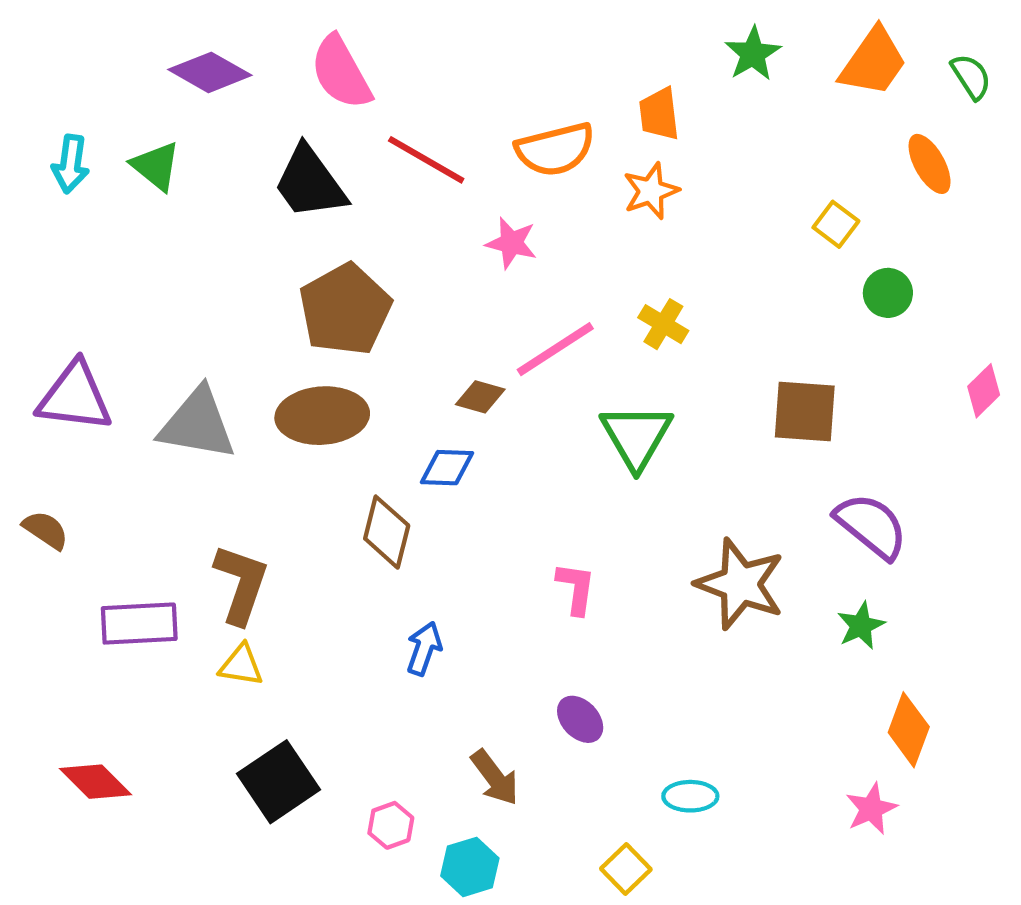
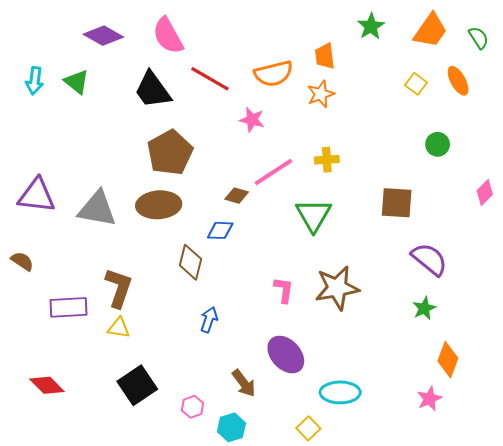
yellow square: (836, 224) -> (416, 84), moved
yellow cross: (663, 324) -> (327, 160), turned -35
brown star: (740, 584) -> (337, 288), moved, turned -30
purple ellipse: (580, 719) -> (286, 355), size x1.6
cyan ellipse: (690, 796) -> (340, 392), size x1.5

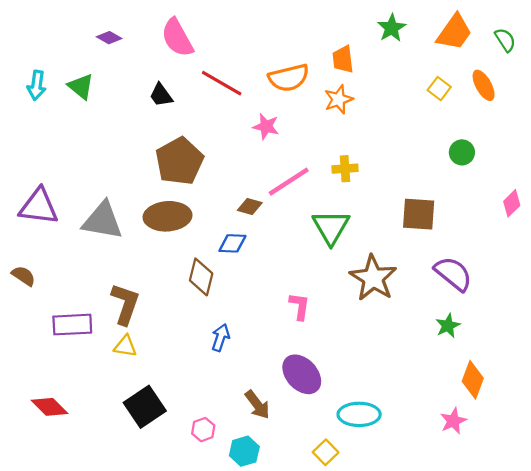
purple diamond: (103, 36) -> (109, 38), size x0.6
black trapezoid: (153, 90) -> (161, 95), size x0.6
brown star: (337, 288) -> (373, 278), moved, turned -30

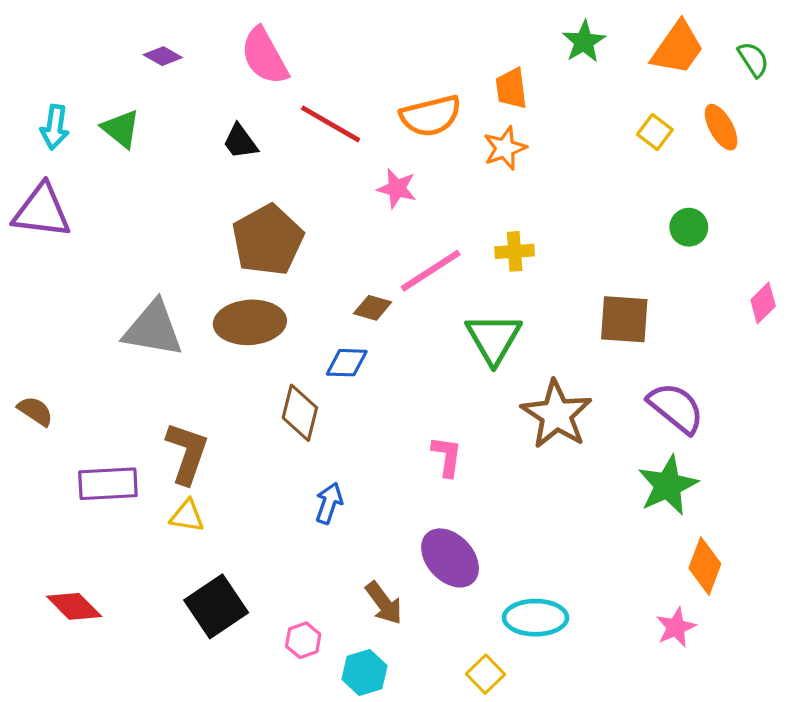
purple triangle: (39, 207) -> (42, 211), moved
green star: (448, 326) -> (668, 485), size x1.6

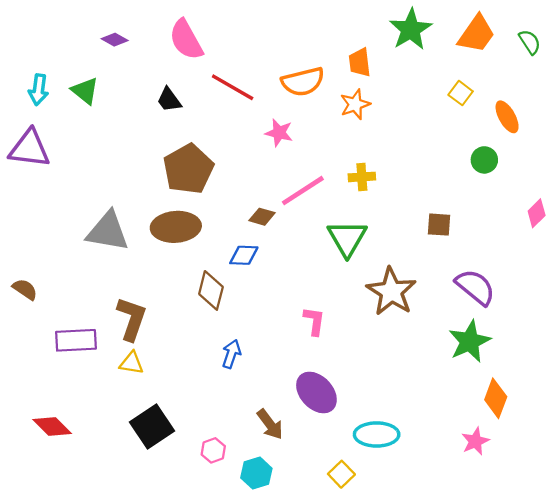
green star: (584, 42) -> (411, 29), size x1.4
orange ellipse: (721, 127) -> (507, 117), moved
brown square: (624, 319) -> (439, 225), size x0.7

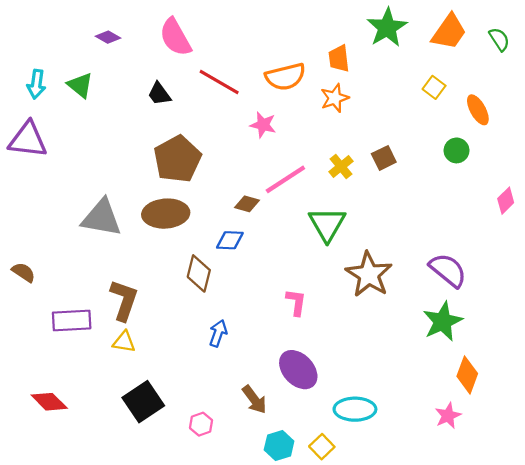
yellow cross: (362, 177) -> (341, 166), turned -35
brown square: (439, 225) -> (384, 158), moved, turned -30
cyan hexagon: (256, 473) -> (279, 446), moved

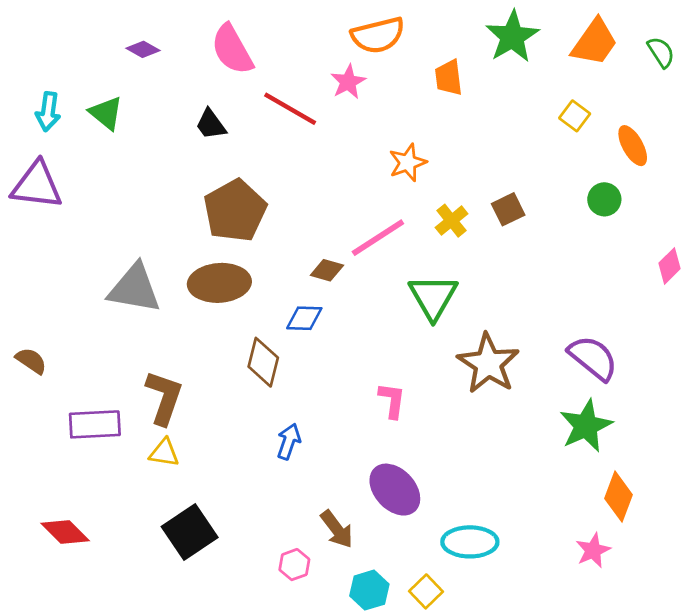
orange semicircle: (285, 77) -> (378, 35), moved
orange star: (335, 98) -> (408, 163), moved
pink star: (263, 125) -> (348, 82), moved, turned 30
pink hexagon: (201, 424) -> (294, 565), moved

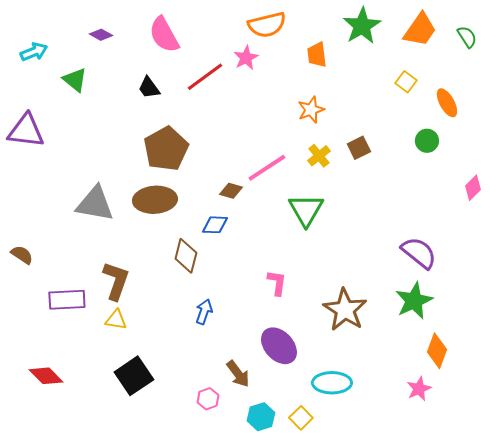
red line: (290, 109) -> (205, 77), turned -66
cyan arrow: (48, 112) -> (34, 52), moved, turned -120
orange star: (408, 163) -> (311, 110), moved
brown star: (488, 364) -> (345, 310), moved

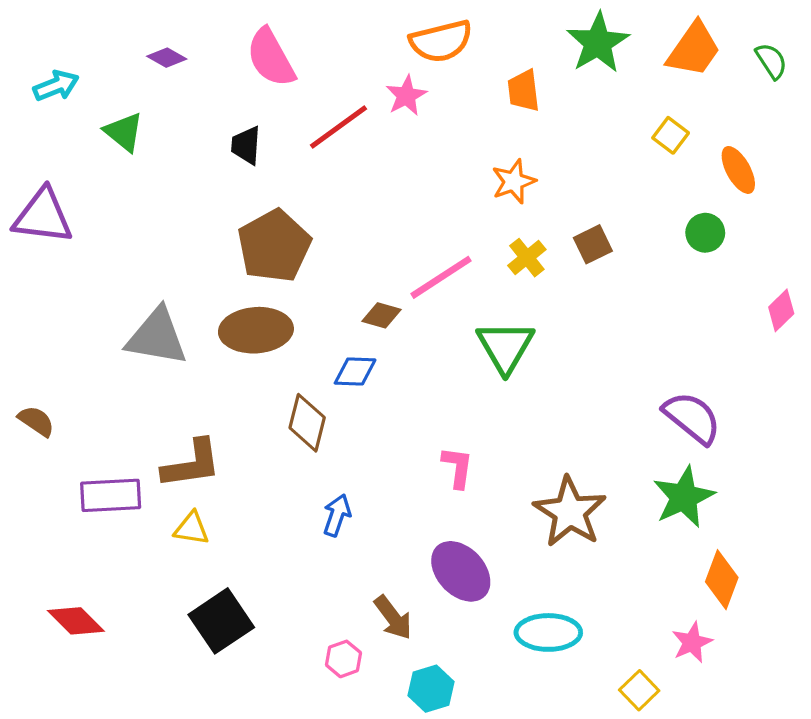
black trapezoid: (149, 88) -> (246, 145), turned 40
brown L-shape: (116, 281) -> (192, 464), turned 63
yellow square: (301, 418) -> (639, 690), moved

